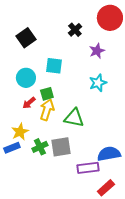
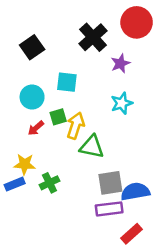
black cross: (75, 30) -> (93, 37), size x1.6
yellow arrow: (47, 110) -> (76, 126), moved
yellow star: (20, 132) -> (25, 164), turned 30
gray square: (61, 147) -> (110, 183), moved

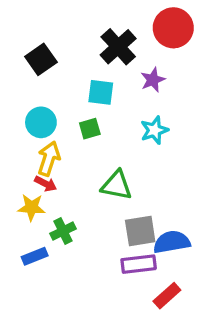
cyan square: (67, 82) -> (101, 92), moved
green square: (58, 117) -> (90, 129), moved
yellow arrow: (76, 126) -> (49, 159), moved
red arrow: (36, 128) -> (46, 184), moved, turned -112
blue rectangle: (15, 184) -> (35, 256), moved

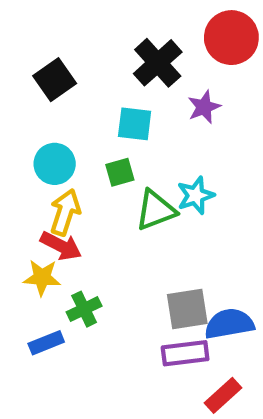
cyan star: (154, 130) -> (196, 195), moved
red arrow: (46, 184) -> (61, 246), size x1.4
green triangle: (117, 185) -> (156, 210), moved, turned -32

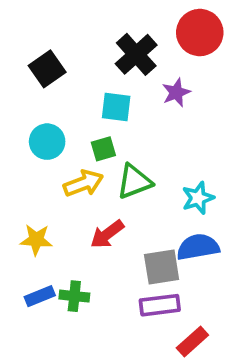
cyan star: (196, 195) -> (198, 198), moved
yellow arrow: (65, 212) -> (83, 183), moved, turned 51
red arrow: (61, 246) -> (107, 234), moved, turned 116
green cross: (84, 309) -> (74, 296), moved, turned 32
blue semicircle: (229, 324) -> (198, 247), moved

